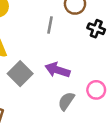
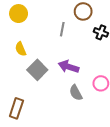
gray semicircle: (66, 101) -> (76, 93), turned -63

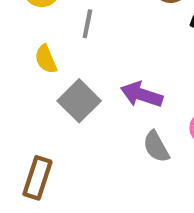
gray line: (62, 29) -> (87, 24), moved

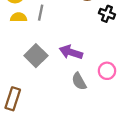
yellow semicircle: (46, 59) -> (18, 17), moved, turned 112

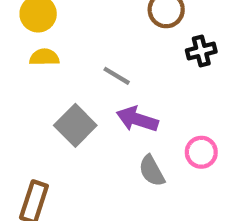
gray line: (41, 13) -> (117, 76), moved, turned -70
black cross: (107, 14) -> (201, 51), turned -35

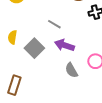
yellow semicircle: (44, 57) -> (12, 37), moved, turned -80

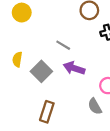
gray semicircle: (71, 70) -> (95, 106), moved
brown rectangle: (14, 85) -> (47, 112), moved

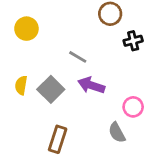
yellow circle: (22, 13) -> (26, 29), moved
yellow semicircle: (17, 59) -> (21, 85), moved

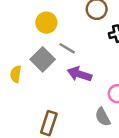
yellow circle: (26, 29) -> (46, 23), moved
gray square: (51, 89) -> (43, 59), moved

